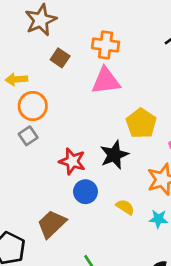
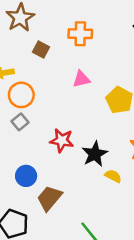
pink triangle: (106, 81) -> (81, 79), moved, size x0.7
black star: (114, 155) -> (95, 154), moved
blue circle: (85, 192) -> (26, 176), moved

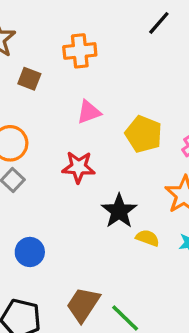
red star: (62, 140) -> (79, 167), moved
brown trapezoid: (49, 198) -> (83, 305), moved

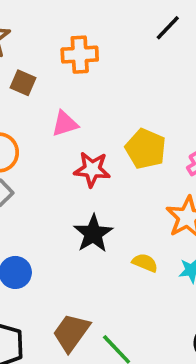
pink triangle: (89, 112) -> (65, 124), moved
red star: (79, 167) -> (92, 169), moved
black star: (119, 211) -> (93, 234), moved

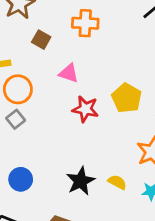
pink triangle: (65, 124) -> (69, 73), turned 30
black star: (93, 234) -> (81, 181), moved

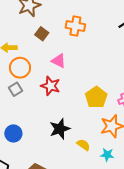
yellow pentagon: (127, 98) -> (96, 97), moved
red star: (85, 109) -> (50, 86), moved
black star: (81, 181) -> (60, 129), moved

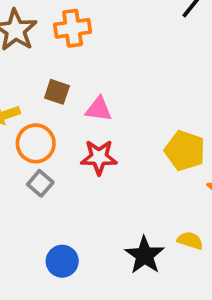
orange cross: (75, 26) -> (73, 28), moved
brown square: (42, 34) -> (57, 92), moved
black star: (60, 129) -> (144, 255), moved

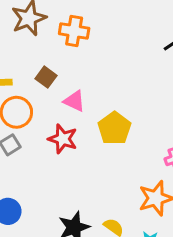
yellow pentagon: (185, 151) -> (114, 128), moved

